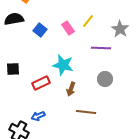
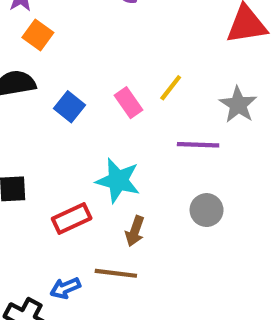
brown line: (86, 112) -> (116, 273), moved

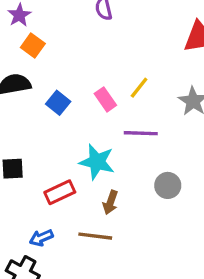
purple line: (198, 145) -> (141, 133), moved
blue arrow: (65, 288) -> (41, 238), moved

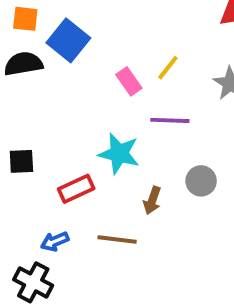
orange square: (33, 45) -> (25, 19), moved, turned -30
blue square: (58, 103) -> (68, 40), moved, size x1.5
brown arrow: (110, 202) -> (152, 200), moved

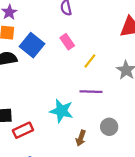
pink rectangle: (129, 81) -> (67, 42), moved
red rectangle: (76, 189) -> (23, 130), moved

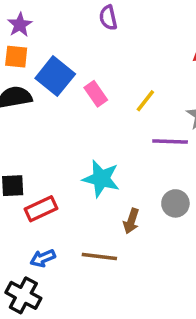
pink rectangle: (67, 42) -> (96, 94), moved
purple line: (91, 92) -> (170, 141), moved

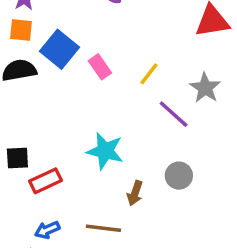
purple line: (170, 141) -> (174, 114), turned 40

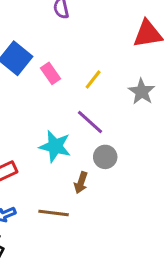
purple line: (174, 114) -> (90, 122), moved
gray circle: (179, 176) -> (105, 157), moved

